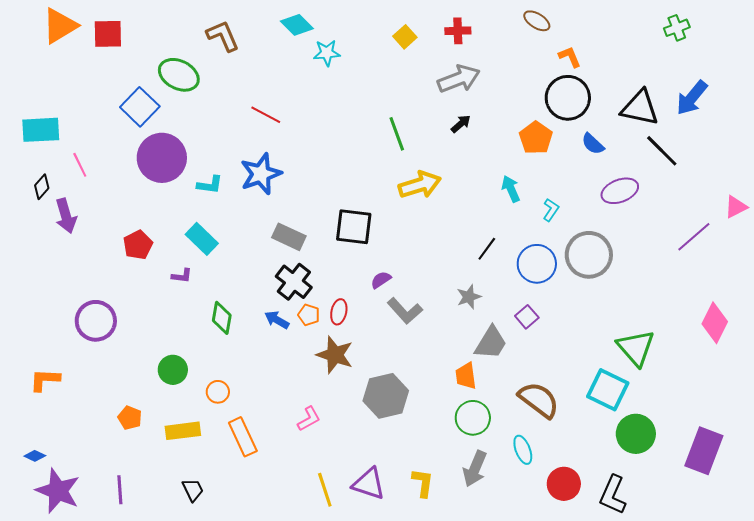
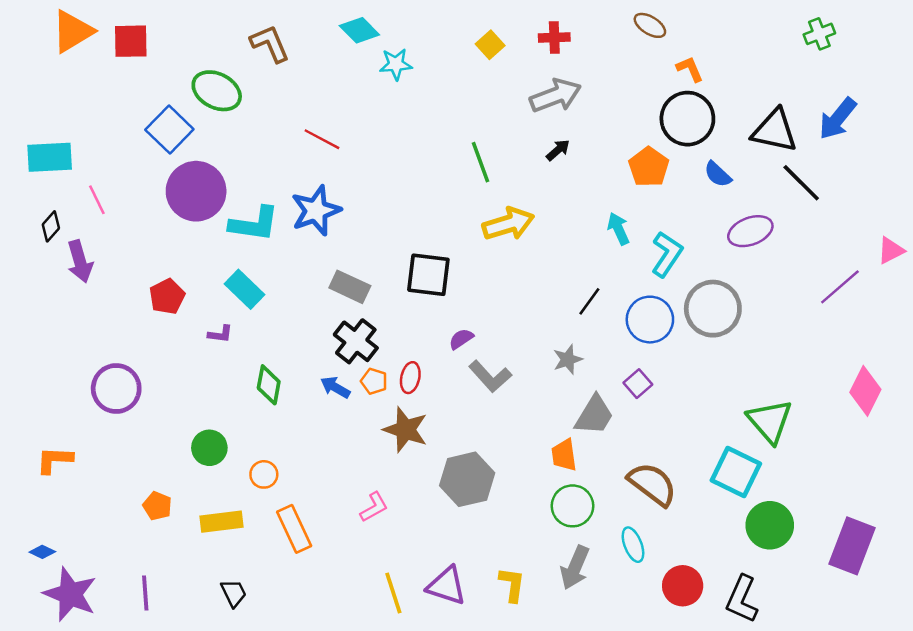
cyan L-shape: (210, 185) -> (254, 224), size x1.6
cyan L-shape: (551, 210) -> (667, 254), size x1.6

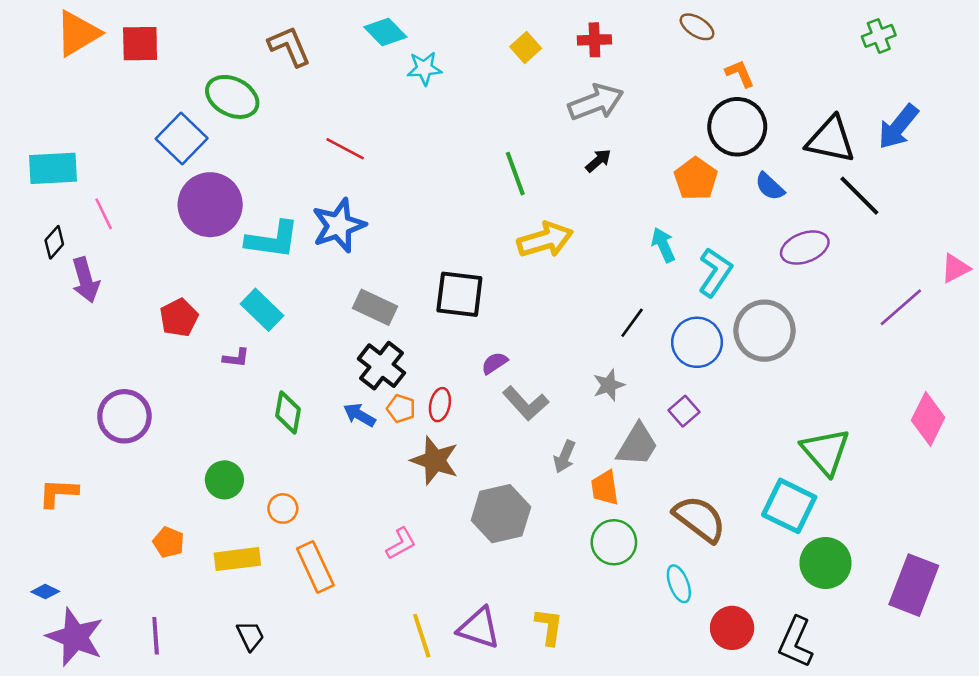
gray arrow: (575, 568) -> (565, 457), moved, size x0.7

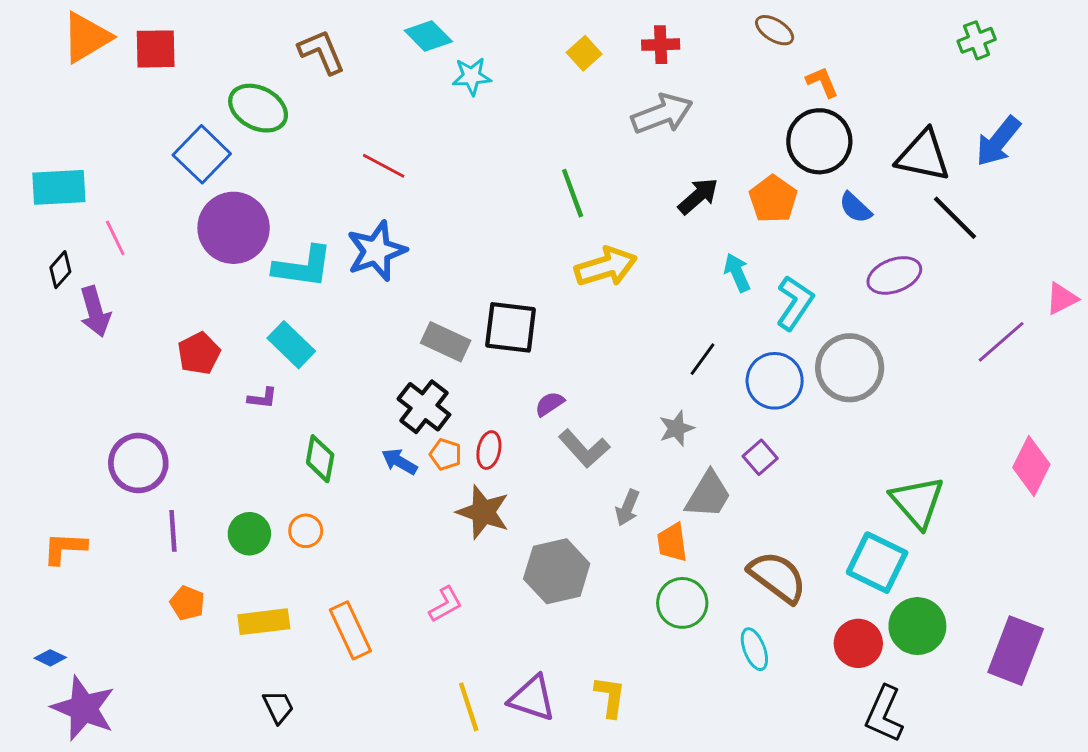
black arrow: (598, 161) -> (698, 196), moved, size x1.4
gray rectangle: (375, 307) -> (446, 342), moved
orange circle: (283, 508) -> (306, 531), moved
red circle: (732, 628) -> (858, 643), moved
purple line: (156, 636) -> (173, 531), moved

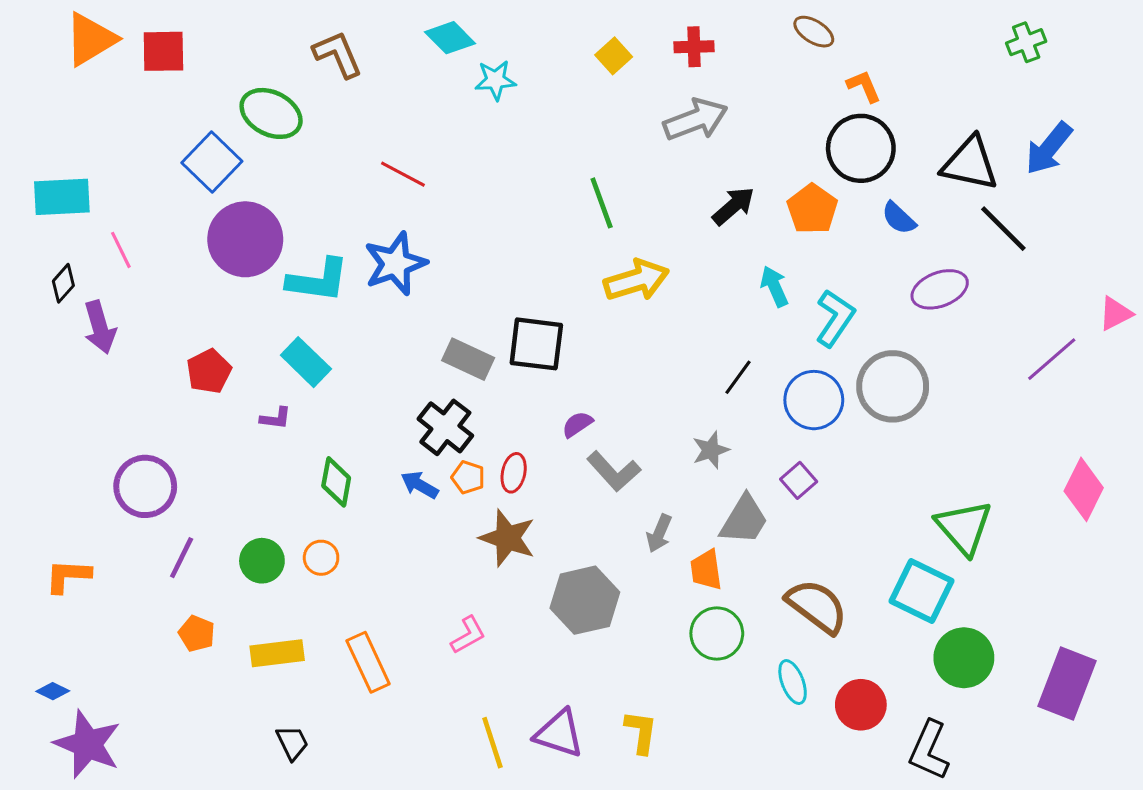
purple line: (173, 531) -> (182, 558), turned 30
red circle: (858, 643) -> (861, 705), moved

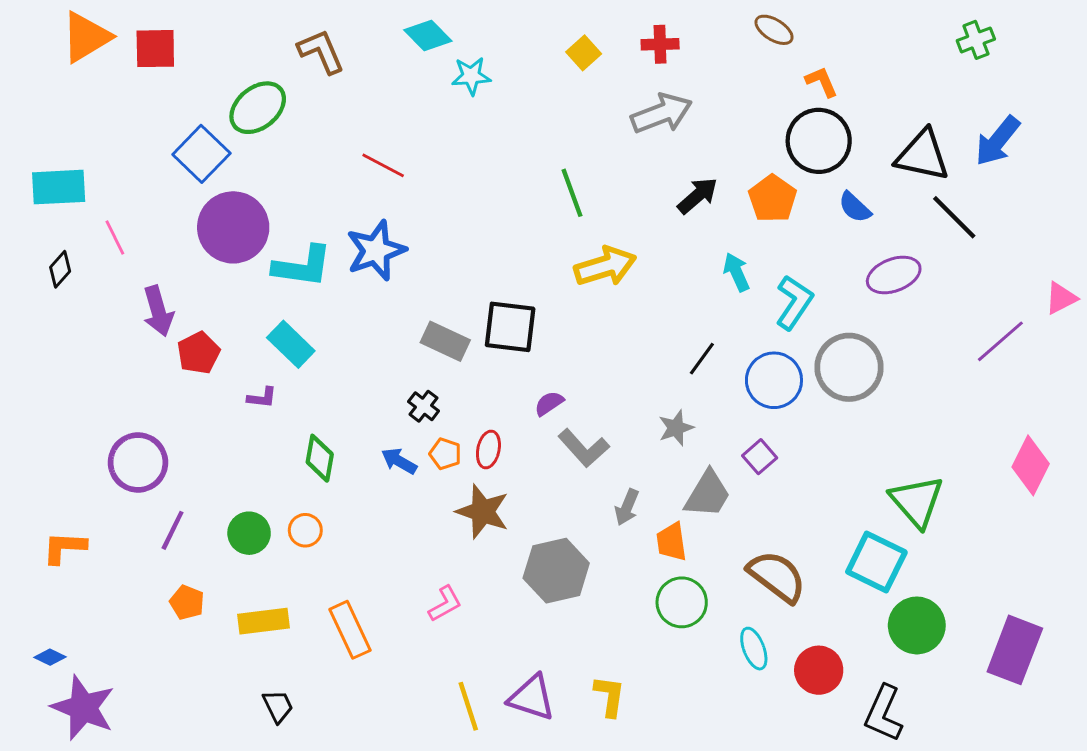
green ellipse: (271, 113) -> (258, 108), turned -66
purple arrow: (100, 327) -> (158, 311), moved
black cross: (445, 427) -> (424, 406), size x0.6

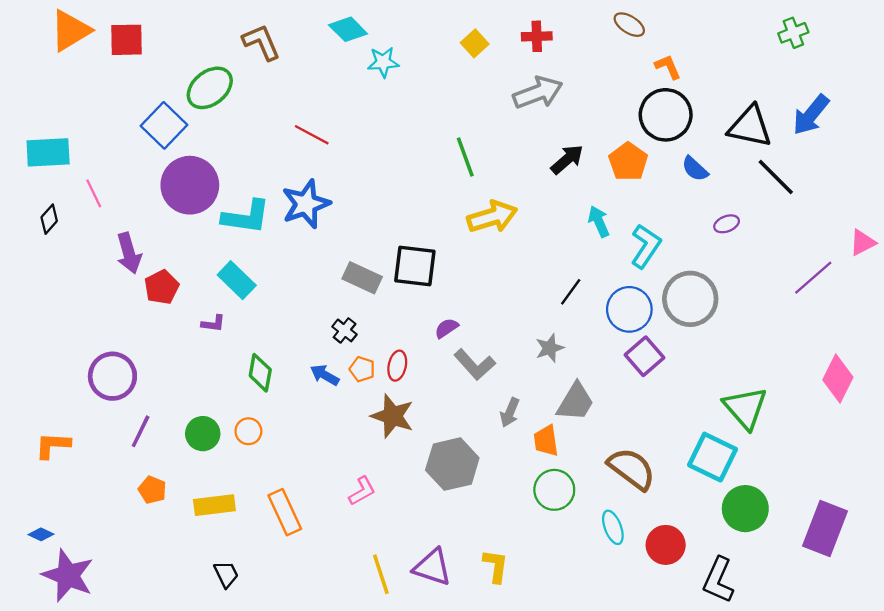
purple ellipse: (894, 275) -> (727, 224), size x0.6
purple square: (760, 457) -> (645, 356), moved, size x1.4

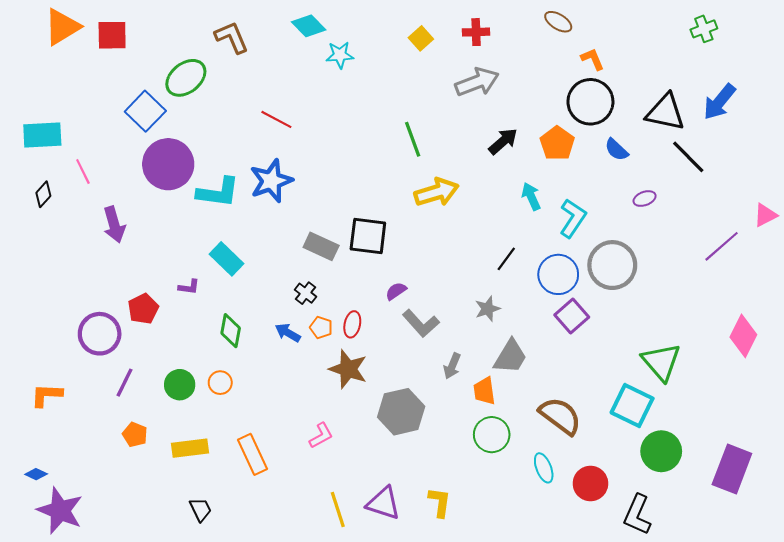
cyan rectangle: (237, 280) -> (226, 259), moved
red pentagon: (162, 287) -> (143, 309), moved

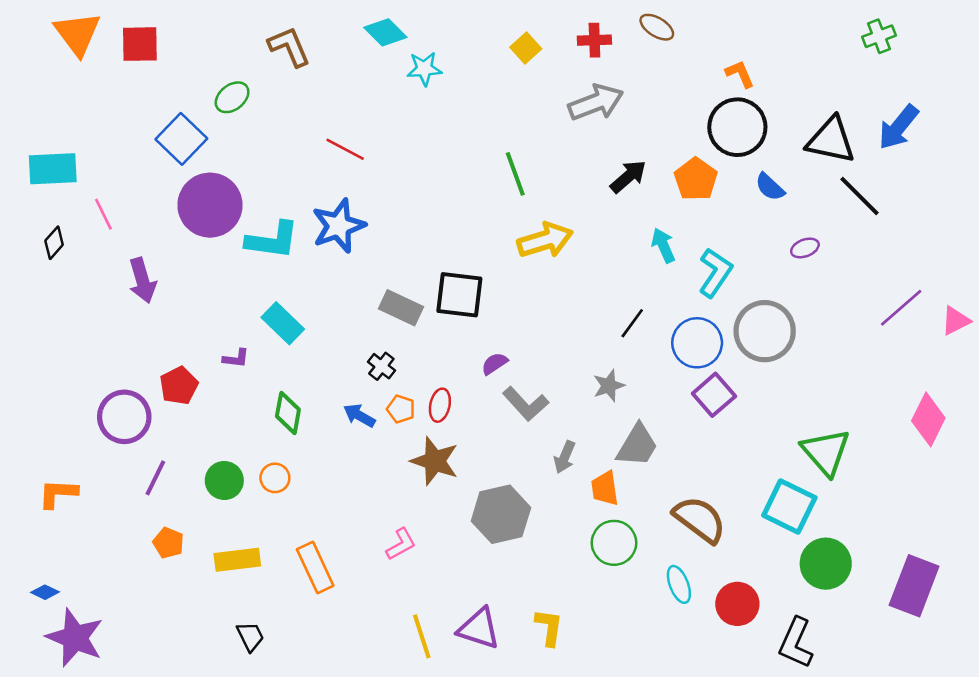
brown ellipse: (558, 22) -> (657, 27), moved
orange triangle: (62, 27) -> (77, 34), turned -36
green ellipse: (186, 78) -> (232, 97), size x0.7
pink triangle: (765, 215) -> (956, 321), moved

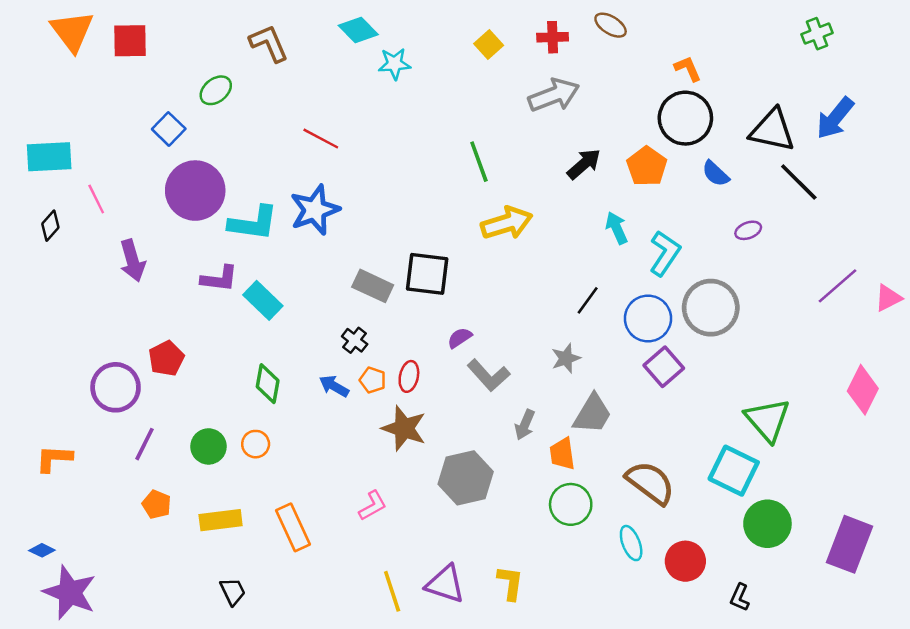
blue square: (181, 139) -> (169, 129), size x0.7
purple L-shape: (236, 358) -> (219, 279), moved, size x1.5
black L-shape: (796, 643) -> (740, 597), size x0.6

